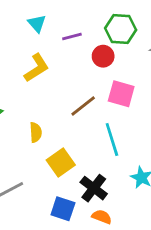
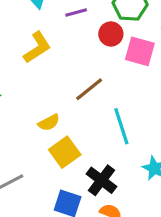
pink square: (121, 94) -> (140, 51), moved
yellow semicircle: (36, 132) -> (49, 122), moved, turned 66

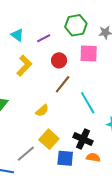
red circle: (111, 34) -> (59, 60), moved
yellow square: (65, 152) -> (49, 139), moved

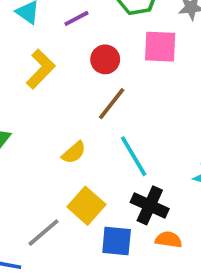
cyan line: (88, 103) -> (134, 156), moved

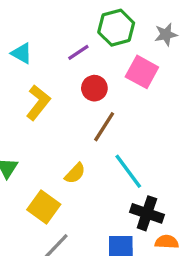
purple line: (77, 18) -> (78, 52), moved
pink square: (160, 47) -> (142, 72), turned 32
yellow square: (86, 206) -> (44, 207), moved

